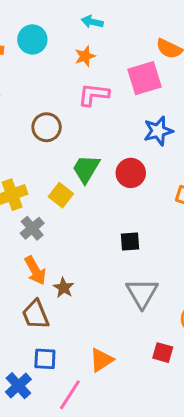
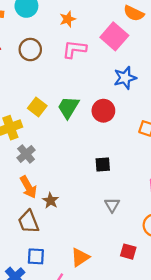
pink square: (144, 78) -> (114, 36), turned -32
brown circle: (47, 127) -> (30, 50), moved
yellow square: (61, 195) -> (37, 107), moved
gray triangle: (142, 293) -> (112, 205), size x0.6

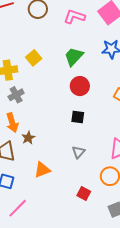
green trapezoid: (68, 107) -> (74, 57), moved
red circle: (103, 111) -> (80, 86), moved
orange triangle: (80, 257) -> (42, 170), moved

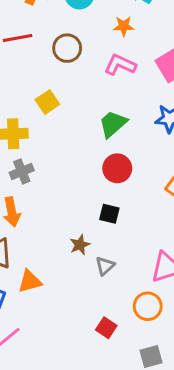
yellow square: (34, 58) -> (47, 102), moved
brown star: (28, 138) -> (80, 245), moved
orange triangle: (42, 170) -> (30, 281), moved

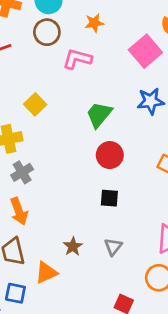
brown circle: (67, 48) -> (47, 32), moved
pink L-shape: (120, 65) -> (77, 59), moved
brown star: (80, 245) -> (73, 246), moved

